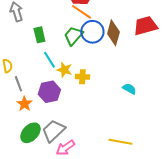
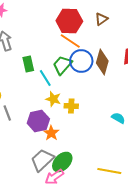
cyan line: (49, 60) -> (45, 78), moved
orange star: (24, 104) -> (51, 133), moved
green ellipse: (30, 133) -> (62, 162), moved

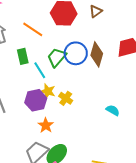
orange line: (70, 41) -> (33, 29), moved
yellow cross: (71, 106) -> (66, 98), turned 32
purple hexagon: (38, 121) -> (36, 100), moved

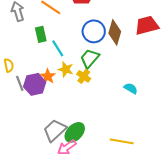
green trapezoid: (57, 57) -> (90, 58), moved
purple hexagon: (36, 100) -> (35, 84), moved
orange star: (46, 125) -> (48, 76), moved

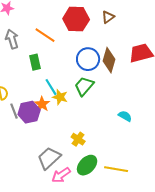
cyan line: (58, 48) -> (51, 87), moved
yellow cross: (84, 76) -> (78, 139), moved
green ellipse: (75, 132) -> (87, 165), moved

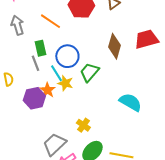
blue circle: (88, 59) -> (67, 56), moved
gray line: (14, 111) -> (35, 63), moved
cyan semicircle: (125, 116) -> (130, 102), size x1.6

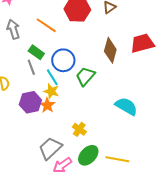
green rectangle: (40, 48) -> (36, 52), turned -42
yellow star: (65, 83) -> (51, 91), moved
orange star: (47, 90) -> (47, 105), moved

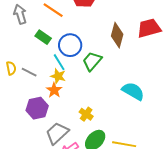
gray line: (31, 67) -> (29, 72), moved, turned -42
purple hexagon: (30, 102) -> (37, 108), moved

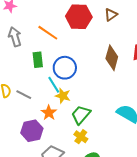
green rectangle: (43, 37) -> (38, 60), turned 49
green trapezoid: (92, 61) -> (81, 115), moved
yellow star: (58, 76) -> (63, 96), moved

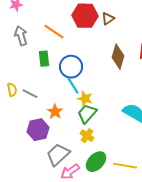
brown triangle: (111, 15) -> (108, 19), moved
cyan line: (54, 85) -> (73, 86), moved
yellow star: (63, 96) -> (85, 99), moved

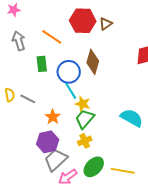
brown diamond: (118, 57) -> (93, 62), moved
purple hexagon: (38, 130) -> (48, 142), moved
yellow cross: (87, 136) -> (85, 141), turned 32

